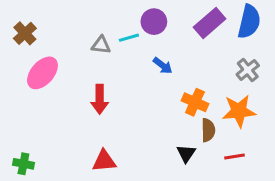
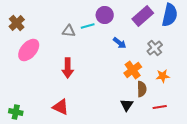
blue arrow: (163, 66) -> (120, 43), moved
gray cross: (248, 70) -> (155, 48), moved
orange cross: (195, 102) -> (133, 70), turned 30
orange star: (239, 111) -> (163, 76), size x0.6
red triangle: (104, 161) -> (61, 107), moved, turned 30

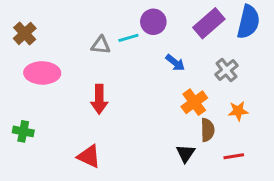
pink ellipse: (29, 50) -> (42, 73), turned 50
green cross: (16, 112) -> (23, 131), moved

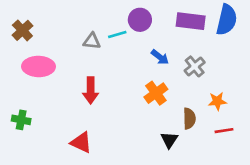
purple rectangle: (209, 23) -> (191, 21), turned 48
gray cross: (226, 70) -> (195, 66), moved
orange cross: (194, 102) -> (156, 93), moved
red line: (234, 156) -> (224, 131), moved

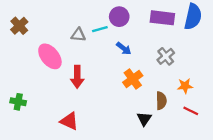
blue arrow: (160, 57) -> (124, 48), moved
pink ellipse: (38, 66) -> (50, 56), moved, turned 50
red line: (224, 131) -> (191, 111), turned 35

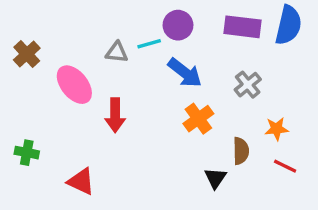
brown cross: (19, 26) -> (27, 54), moved
blue arrow: (124, 48) -> (185, 73), size x1.5
red triangle: (69, 121) -> (81, 181), moved

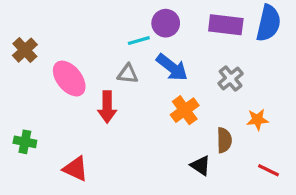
gray triangle: (117, 52) -> (128, 74), moved
red line: (285, 166) -> (269, 170), moved
black triangle: (215, 178) -> (200, 166), turned -30

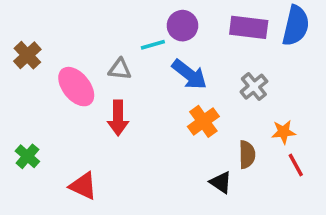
gray triangle: (128, 74) -> (120, 69), moved
green cross: (25, 142) -> (27, 156), turned 30
red line: (269, 170) -> (296, 165), moved, turned 35

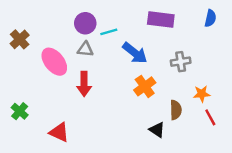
purple circle: (182, 26) -> (85, 23), moved
blue semicircle: (296, 26) -> (210, 18), size x0.6
purple rectangle: (249, 27) -> (161, 20), moved
gray cross: (254, 87) -> (181, 62), turned 30

